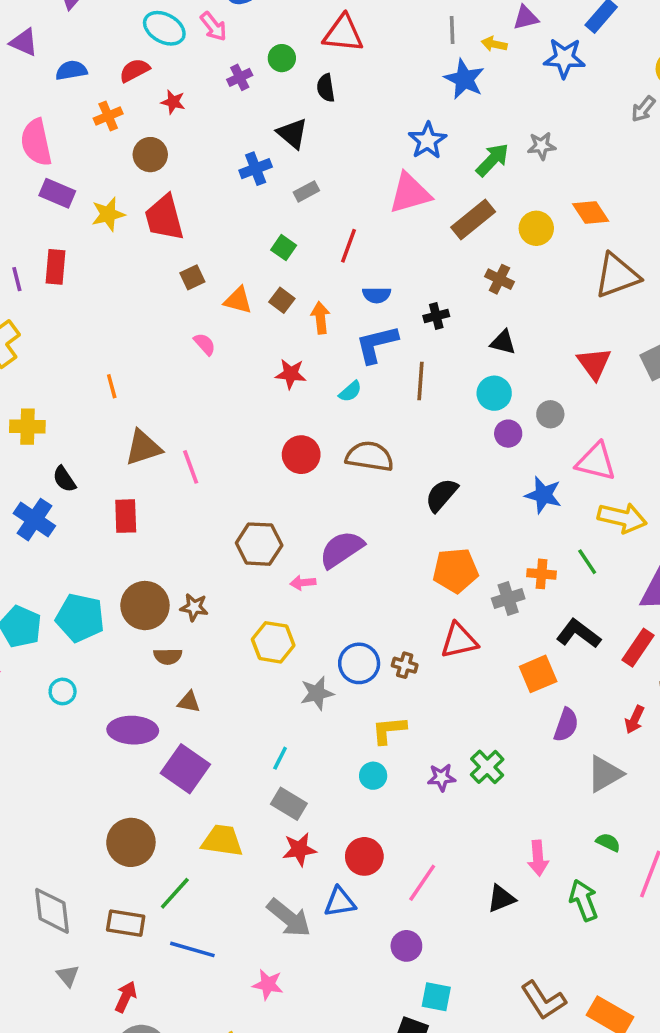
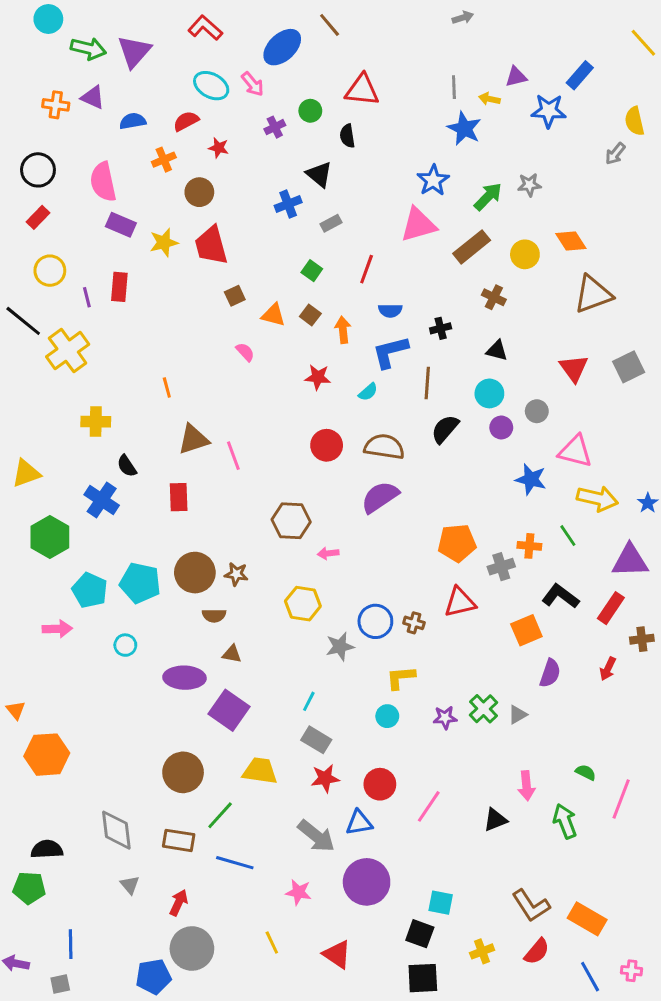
black semicircle: (442, 495) -> (445, 429), moved
purple semicircle: (342, 549) -> (380, 497), moved
gray triangle: (605, 774) -> (518, 715), moved, size x0.6
purple circle: (406, 946) -> (367, 882), moved, size x1.8

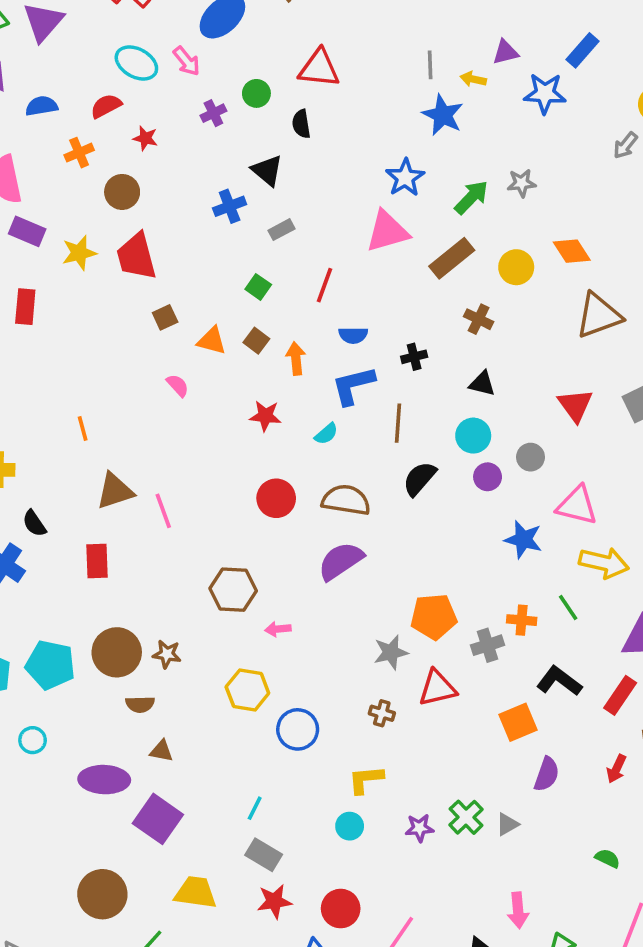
blue circle: (375, 621) -> (298, 729), moved
gray star: (340, 647) -> (391, 652), moved
green semicircle: (586, 772) -> (608, 858), moved

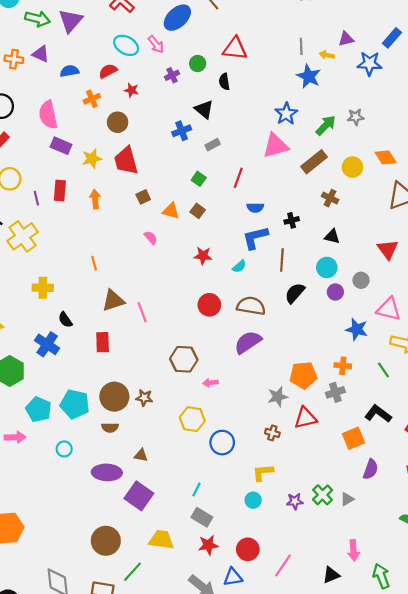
orange arrow: (296, 359) -> (95, 199), moved
orange cross: (522, 620) -> (343, 366), moved
brown semicircle: (140, 704) -> (110, 428), moved

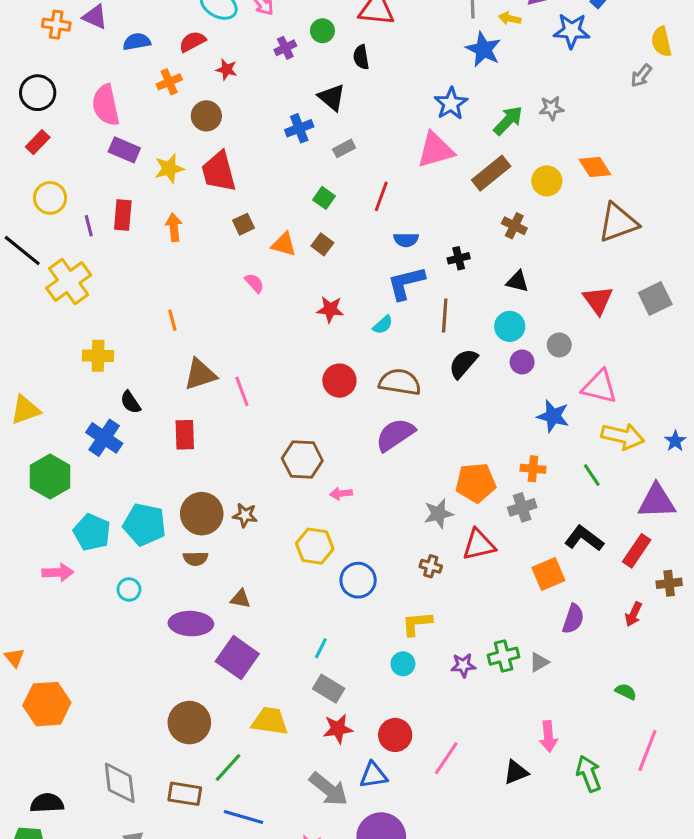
green cross: (323, 495) -> (504, 656), turned 30

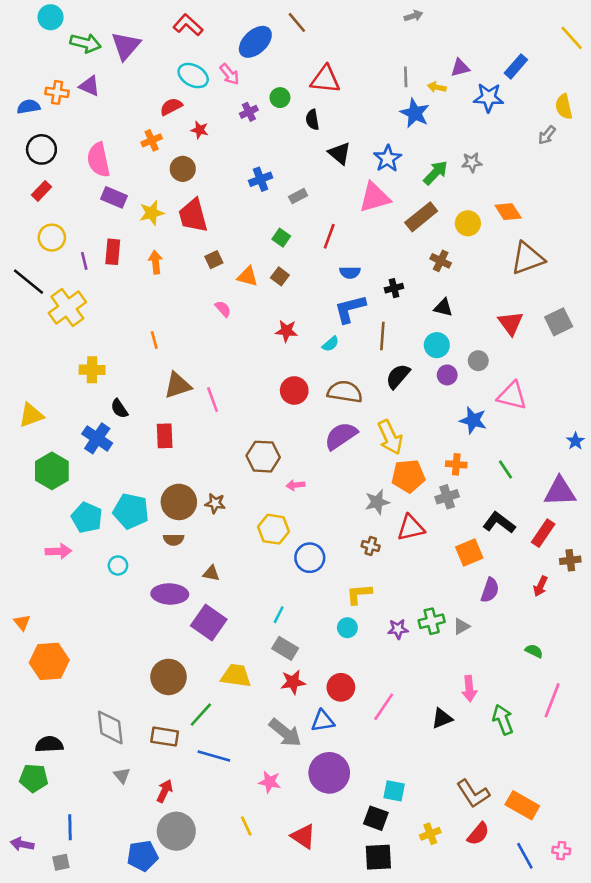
blue semicircle: (137, 42) -> (29, 107), moved
black triangle: (332, 97) -> (340, 153), moved
yellow arrow: (623, 436) -> (390, 437), moved, turned 52

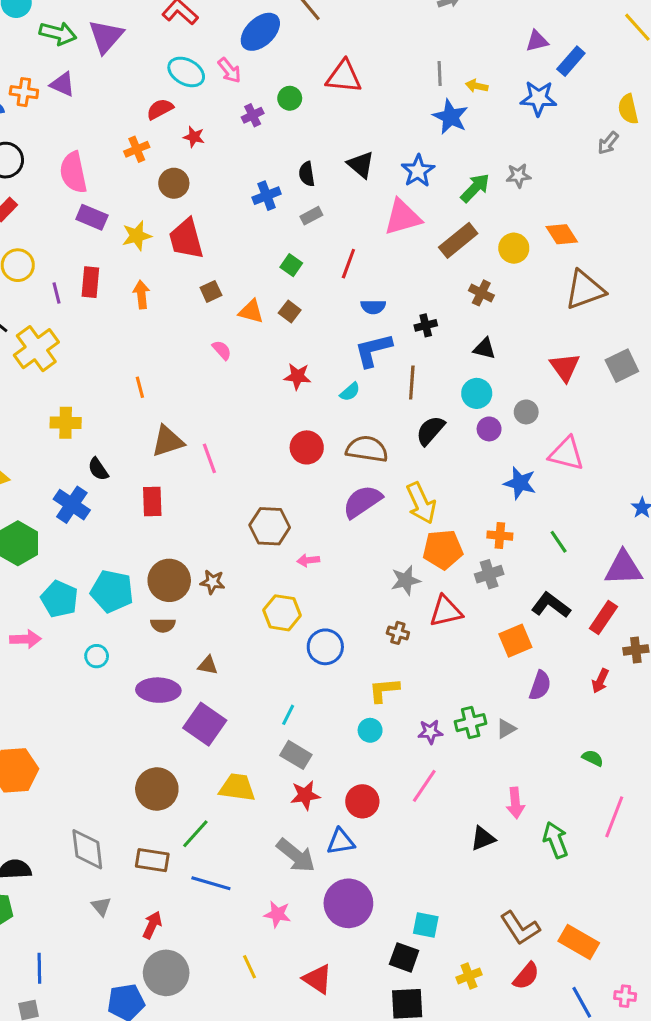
purple triangle: (460, 68) -> (537, 41), moved
black semicircle: (312, 120) -> (307, 174), moved
pink line: (384, 707) -> (424, 786), moved

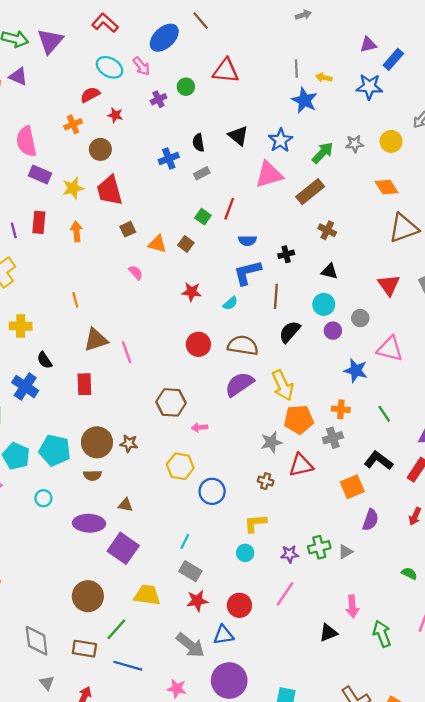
yellow circle: (514, 248) -> (391, 141), moved
green square: (291, 265) -> (203, 217), moved

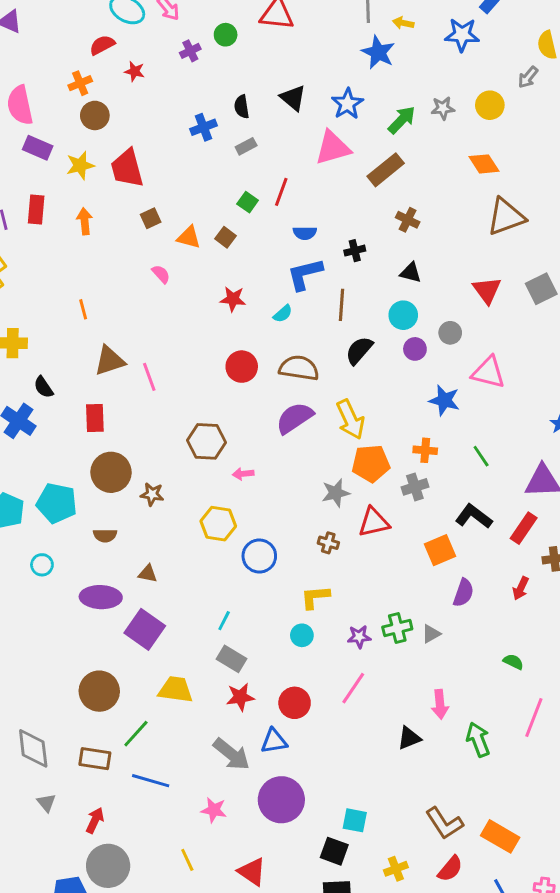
brown circle: (100, 149) -> (95, 115), moved
brown circle: (97, 442) -> (111, 472), moved

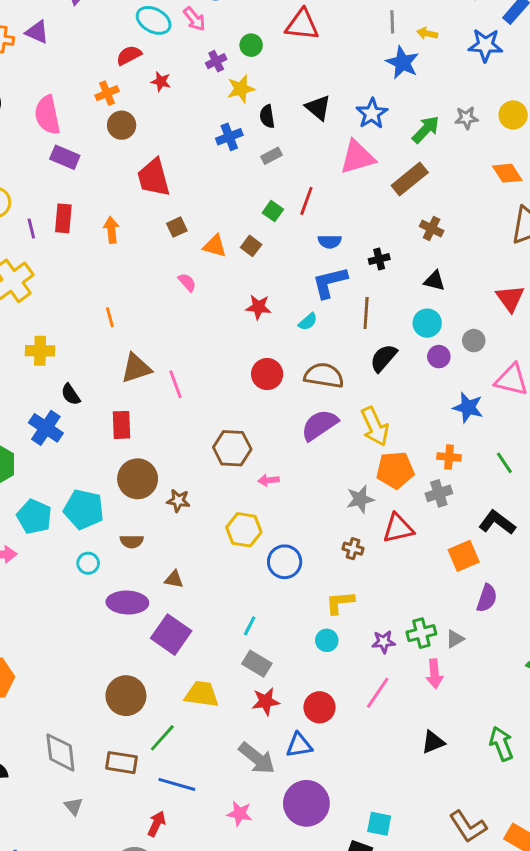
yellow star: (80, 165) -> (241, 89), moved
cyan circle: (42, 565) -> (88, 563), moved
pink arrow: (440, 704) -> (434, 674), moved
red arrow: (95, 820) -> (157, 824), moved

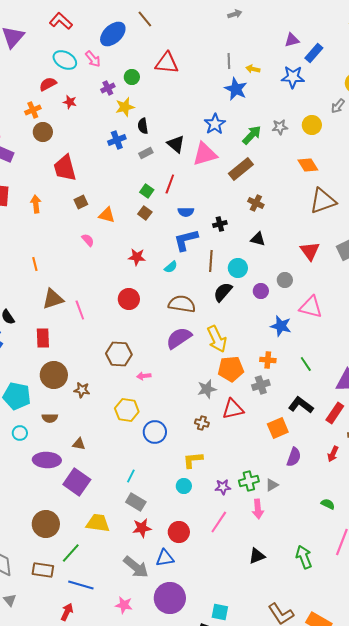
black triangle: (318, 108) -> (176, 144), moved
brown square: (251, 246) -> (145, 213), moved
cyan circle: (427, 323) -> (238, 268), moved
red circle: (267, 374) -> (129, 299), moved

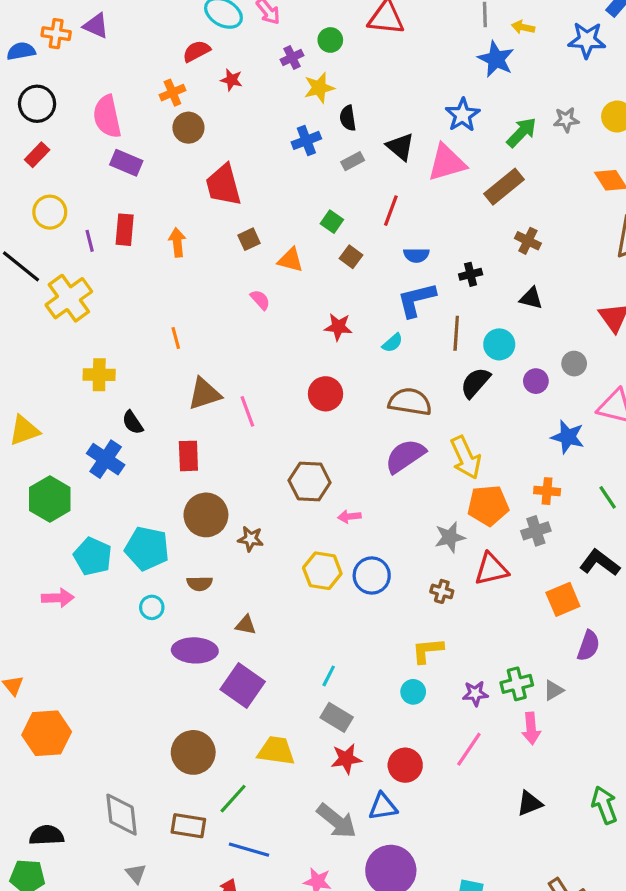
green square: (147, 191) -> (332, 222), moved
blue circle: (155, 432) -> (372, 576), moved

